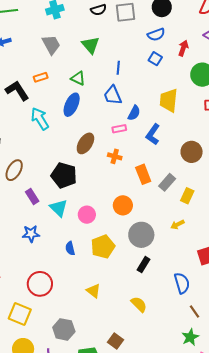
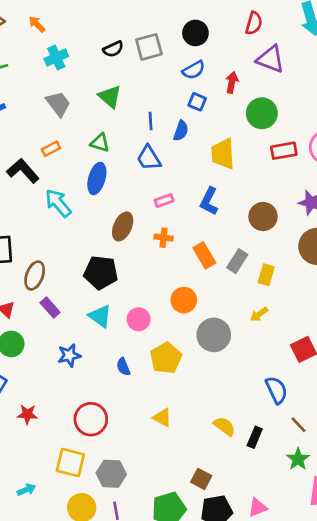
blue semicircle: (134, 113) -> (181, 131), moved
purple rectangle: (32, 196) -> (50, 307), moved
black rectangle: (143, 265) -> (255, 437), moved
gray hexagon: (64, 329) -> (111, 474), moved

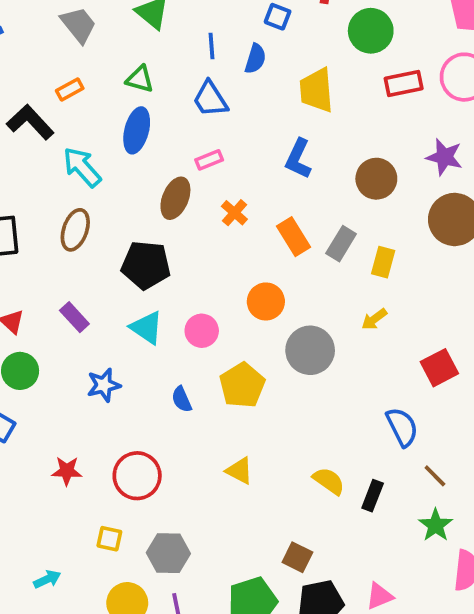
pink rectangle: (164, 201) -> (209, 160), moved
orange cross: (164, 238) -> (234, 213), turned 36
brown ellipse: (35, 275) -> (75, 230), moved
red star: (27, 414) -> (67, 471), moved
yellow square: (70, 463) -> (109, 539), size x0.6

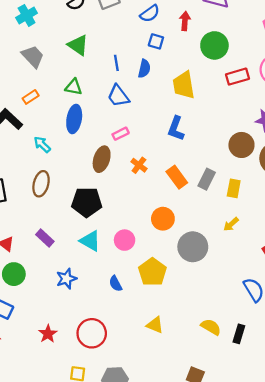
cyan arrow: (82, 167) -> (42, 145), size x0.7
brown circle: (376, 179) -> (241, 145), moved
red star: (67, 471) -> (48, 334), turned -30

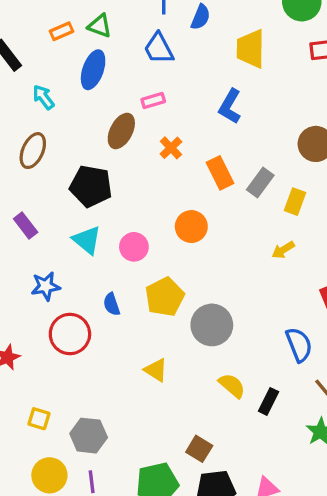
orange rectangle: (31, 97) -> (61, 31), moved
gray circle: (193, 247) -> (212, 325), moved
red circle: (92, 333) -> (70, 334), moved

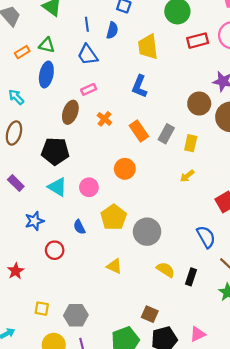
red circle: (70, 334) -> (55, 250), size x0.7

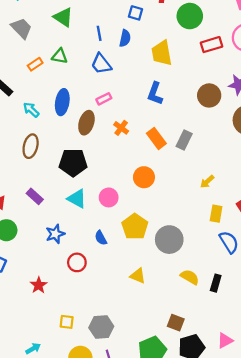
blue ellipse: (46, 75) -> (62, 102), moved
brown circle: (199, 104) -> (209, 95), moved
yellow rectangle: (191, 143) -> (216, 214), moved

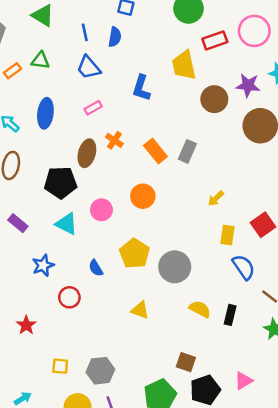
yellow trapezoid: (162, 53) -> (184, 65), moved
blue L-shape: (155, 93) -> (141, 88), moved
brown ellipse: (86, 123) -> (87, 153), moved
pink circle: (109, 197) -> (101, 210), moved

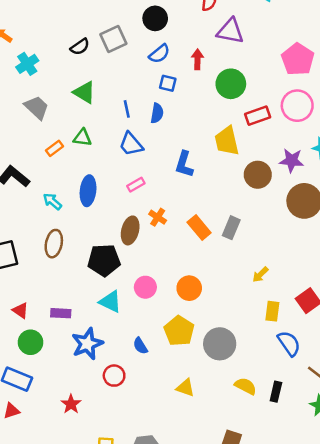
orange circle: (143, 196) -> (189, 288), moved
purple rectangle: (18, 223) -> (61, 313), moved, turned -36
blue star: (43, 265) -> (87, 344), size x1.4

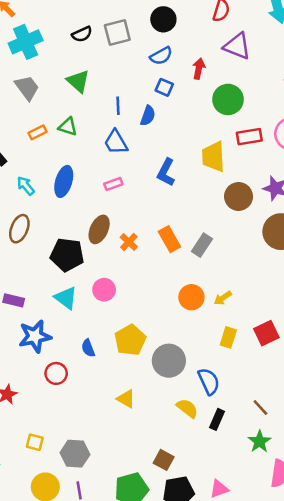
cyan cross: (27, 64) -> (26, 42), size x1.4
orange cross: (158, 217) -> (129, 242), moved
orange circle: (189, 288) -> (191, 297), moved
blue semicircle: (289, 343) -> (209, 381), moved

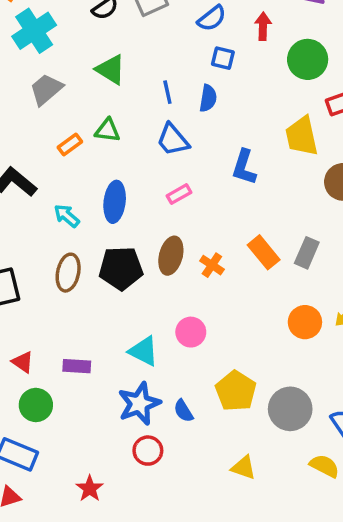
gray trapezoid: (27, 88) -> (46, 89), turned -84
black pentagon: (67, 255) -> (121, 268), moved
blue star: (35, 336) -> (139, 404), moved

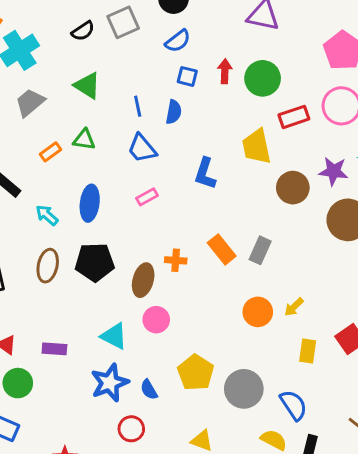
red arrow: (263, 26) -> (225, 71), moved
brown ellipse: (171, 256) -> (143, 280), moved
orange cross: (212, 265) -> (176, 260), turned -30
red circle: (148, 451) -> (131, 429), moved

